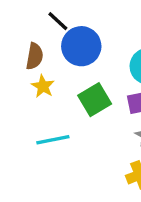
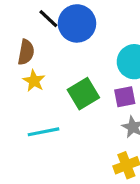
blue circle: (81, 46) -> (77, 23), moved

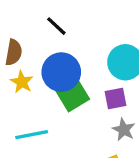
black line: (48, 19) -> (56, 26), moved
blue circle: (77, 23) -> (61, 72), moved

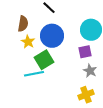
green square: (73, 95) -> (44, 60), moved

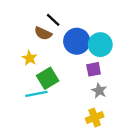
brown semicircle: (23, 24) -> (43, 33), moved, turned 105
blue circle: (52, 36) -> (77, 41), moved

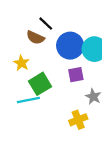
purple square: (94, 69) -> (76, 75), moved
yellow cross: (95, 118) -> (78, 120), moved

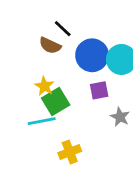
yellow star: (21, 63) -> (44, 86), moved
yellow cross: (78, 120) -> (70, 152), moved

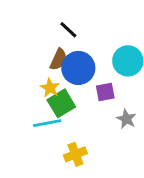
brown semicircle: (50, 45) -> (58, 59), moved, turned -90
blue circle: (92, 55) -> (78, 68), moved

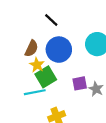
brown semicircle: (58, 59) -> (31, 48), moved
purple square: (105, 92) -> (80, 83), moved

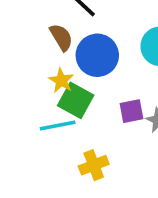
brown semicircle: (31, 48) -> (61, 37), moved, turned -56
green square: (46, 77) -> (76, 100), turned -30

